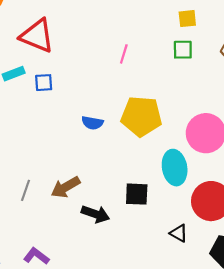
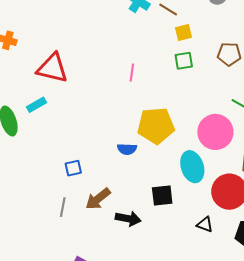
blue square: (44, 83) -> (73, 168), moved
blue semicircle: (92, 123) -> (127, 149), moved

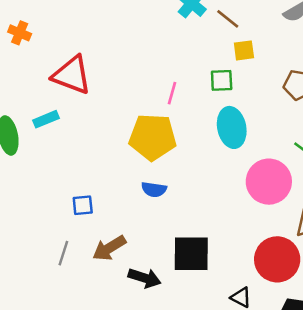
green square: (184, 61) -> (222, 80), moved
yellow pentagon: (156, 126) -> (153, 137), moved
cyan ellipse: (192, 167) -> (232, 127), moved
black square: (162, 195) -> (191, 254), size x1.4

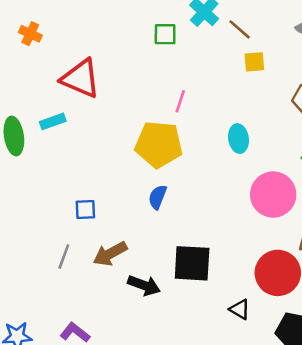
green square: (222, 80) -> (165, 34), moved
cyan ellipse: (232, 127) -> (238, 139), size x0.7
blue semicircle: (154, 189) -> (158, 197), turned 100

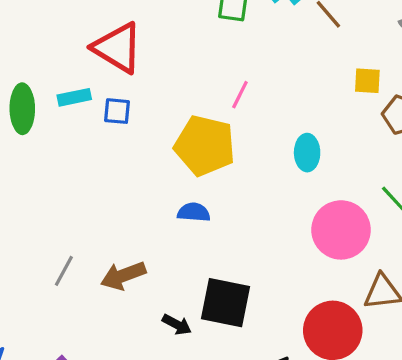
yellow square: (254, 62) -> (367, 81), moved
blue semicircle: (158, 197) -> (194, 212), turned 65
blue square: (85, 210) -> (117, 111), moved
black arrow: (144, 285) -> (177, 325), moved, size x0.7

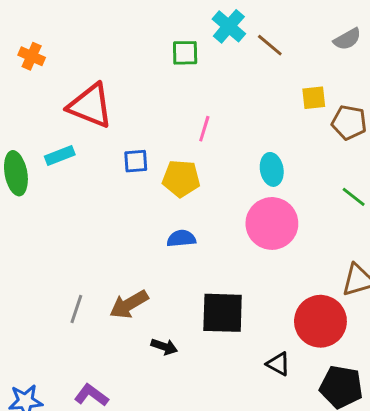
blue square: (117, 111) -> (136, 161), moved
yellow pentagon: (205, 146) -> (181, 179), size x0.7
pink circle: (341, 230) -> (272, 223), moved
black arrow: (177, 325) -> (164, 347), moved

